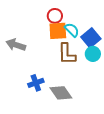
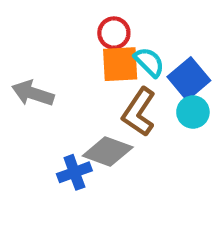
brown L-shape: (67, 54) -> (139, 112), turned 35
gray diamond: (61, 93) -> (108, 152), moved, turned -35

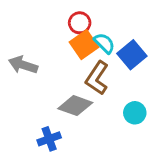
orange square: (120, 64) -> (84, 45), turned -32
cyan circle: (193, 112) -> (135, 113), moved
blue cross: (74, 172) -> (49, 139), moved

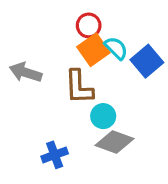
brown L-shape: (97, 78) -> (79, 87), moved, turned -36
gray diamond: (75, 106) -> (115, 142), moved
cyan circle: (135, 113) -> (103, 116), moved

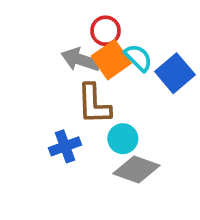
gray arrow: (25, 72) -> (80, 60), moved
blue cross: (55, 155) -> (65, 146), moved

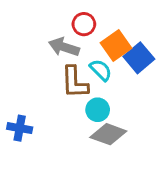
cyan semicircle: (138, 58) -> (101, 70), moved
orange square: (111, 60) -> (116, 46), moved
blue cross: (65, 146) -> (20, 128), moved, turned 30

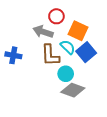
orange square: (116, 46) -> (78, 31), turned -30
blue square: (139, 58) -> (86, 52), moved
blue cross: (20, 128) -> (13, 55), moved

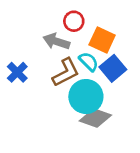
blue cross: (13, 55) -> (17, 72), turned 35
brown L-shape: (50, 55) -> (66, 72), turned -115
cyan circle: (66, 74) -> (86, 97), size x1.6

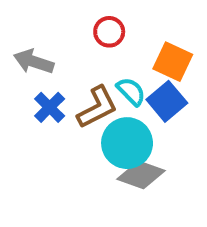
orange square: (102, 40) -> (173, 62), moved
gray arrow: (56, 41) -> (34, 62), moved
blue cross: (17, 72) -> (50, 107), moved

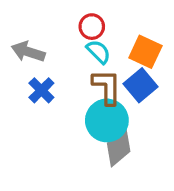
cyan semicircle: (131, 91) -> (98, 52), moved
brown L-shape: (97, 107) -> (107, 87), moved, turned -63
gray diamond: (141, 175) -> (119, 147), turned -60

